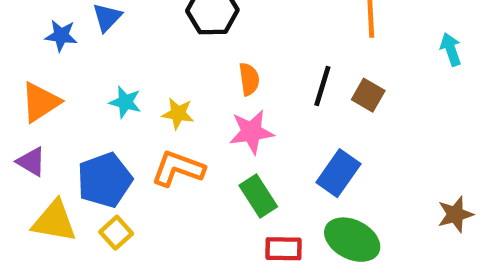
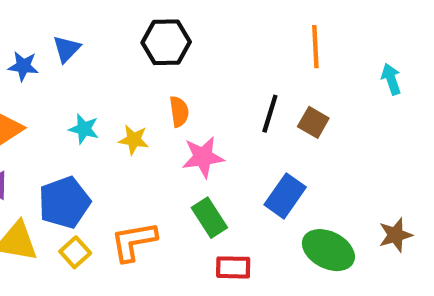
orange semicircle: (249, 79) -> (179, 112), moved
orange L-shape: (178, 169) -> (134, 241), moved, turned -30
green ellipse: (352, 240) -> (328, 250), moved

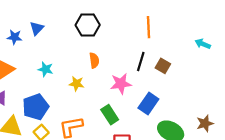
orange line: (315, 47) -> (148, 27), moved
cyan arrow: (391, 79) -> (203, 44), turned -48
yellow star: (134, 140) -> (77, 84), moved
pink star: (203, 157) -> (121, 84), moved

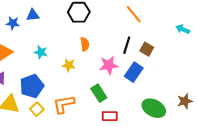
orange line: (148, 27) -> (134, 14), turned -36
blue triangle: (37, 28) -> (33, 15), turned 40
blue rectangle: (148, 104) -> (134, 72), moved

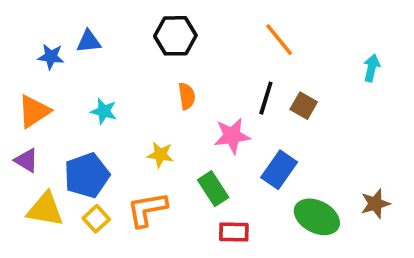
cyan arrow: (183, 29) -> (372, 68), turned 80
yellow star: (69, 65) -> (160, 155), moved
blue rectangle: (134, 72) -> (279, 170), moved

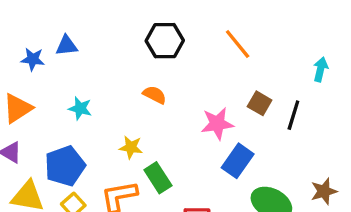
black hexagon: (175, 36) -> (165, 41), moved
orange semicircle: (187, 96) -> (155, 95), turned -55
black line: (266, 98) -> (293, 115), moved
pink star: (232, 136) -> (217, 124), moved
green rectangle: (213, 189) -> (158, 178), moved

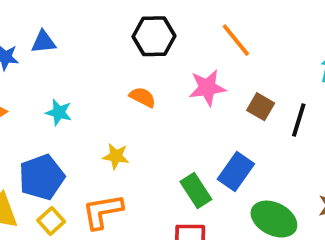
pink star: (217, 124) -> (207, 88), moved
green rectangle: (158, 178) -> (196, 190), moved

